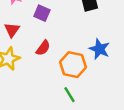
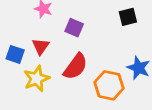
red semicircle: (43, 48) -> (76, 67), size x1.5

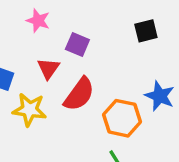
red triangle: (41, 46) -> (48, 69), moved
yellow star: (37, 79) -> (29, 110), turned 30

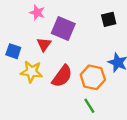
purple square: (77, 45) -> (63, 28), size x1.5
red semicircle: (79, 94) -> (62, 76), moved

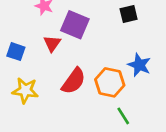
yellow star: (31, 72) -> (25, 90), moved
green line: (89, 106) -> (123, 116), moved

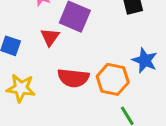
red semicircle: (74, 81) -> (73, 78), turned 60

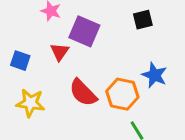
red semicircle: (73, 78) -> (83, 93), turned 40

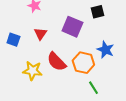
purple square: (84, 31) -> (72, 27), moved
yellow star: (30, 103) -> (32, 71), moved

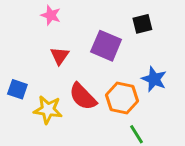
blue square: (13, 40) -> (17, 89), moved

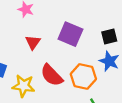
black square: (142, 24) -> (109, 36), moved

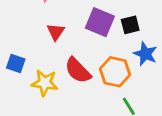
black square: (109, 36) -> (130, 25), moved

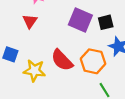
red triangle: (56, 32) -> (30, 21), moved

